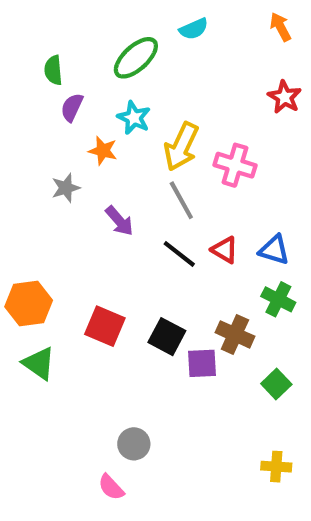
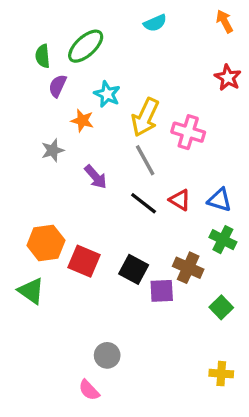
green ellipse: (136, 58) -> (86, 46), moved
orange hexagon: (29, 303) -> (46, 243), moved

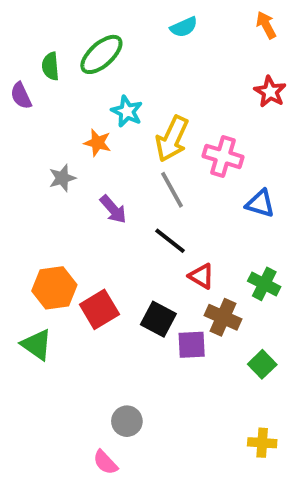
purple semicircle: (58, 86) -> (21, 96), moved, turned -50
red triangle: (180, 200) -> (201, 276), moved
blue triangle: (220, 200) -> (260, 204), moved
red square: (84, 261) -> (99, 309), turned 36

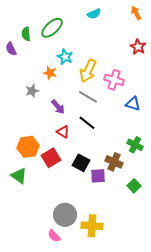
gray line: (172, 190) -> (88, 97), turned -30
red triangle: (201, 276) -> (63, 132), moved
gray circle: (127, 421) -> (65, 215), size x1.5
yellow cross: (262, 443) -> (92, 226), moved, size x1.5

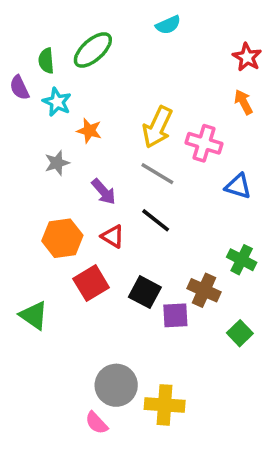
orange arrow: (136, 13) -> (243, 102), moved
red star: (138, 47) -> (247, 57), moved
cyan star: (65, 57) -> (57, 102), moved
orange hexagon: (28, 147) -> (62, 238), moved

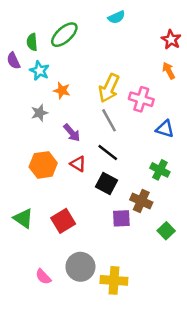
gray line: (157, 174) -> (109, 120), turned 30
green cross: (242, 260) -> (160, 170), moved
red square: (91, 283) -> (63, 221), moved
black square: (145, 292) -> (107, 184), moved
pink semicircle: (96, 423) -> (43, 277), moved

